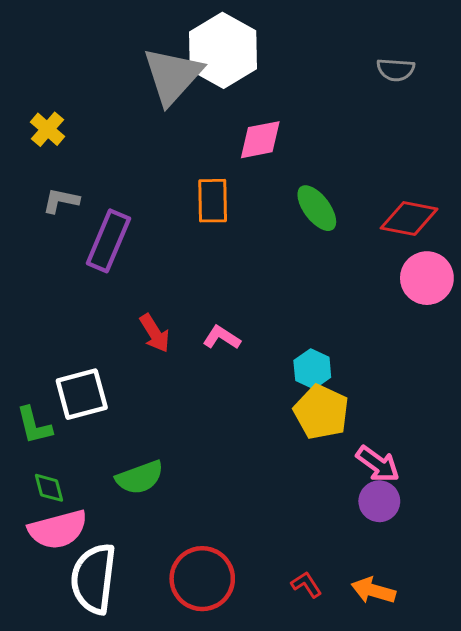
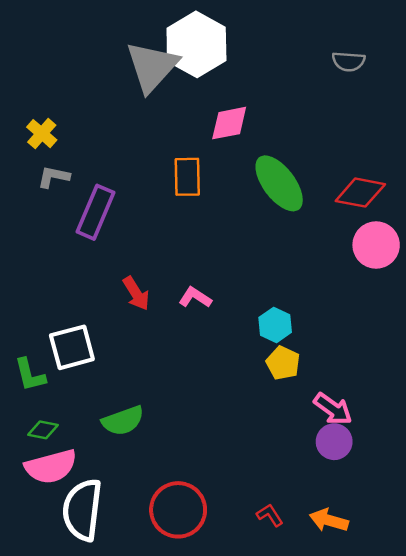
yellow cross: (47, 129) -> (42, 134), moved
green ellipse: (317, 208) -> (279, 183), size x1.4
yellow pentagon: (321, 412) -> (283, 363), size x0.7
green diamond: (49, 488) -> (43, 430), turned -64

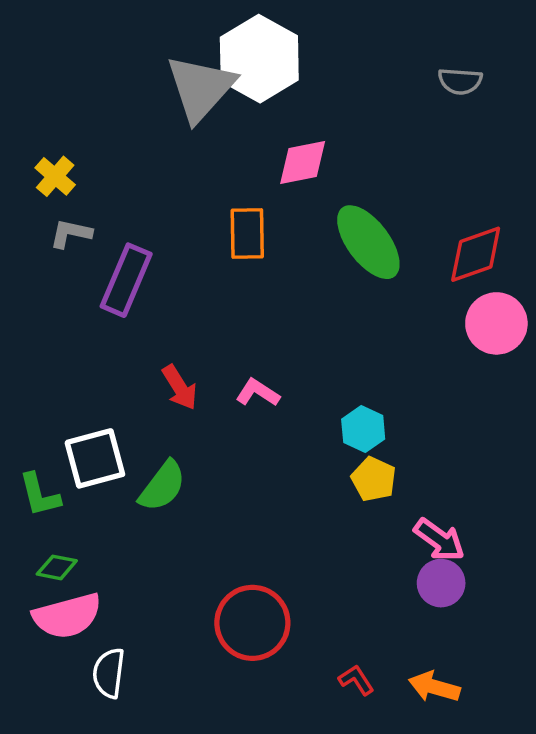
red diamond: (360, 193) -> (476, 254), turned -30
green semicircle: (123, 421) -> (162, 486), moved, turned -33
white semicircle: (82, 510) -> (109, 673), size x0.6
red circle: (178, 510) -> (252, 623), moved

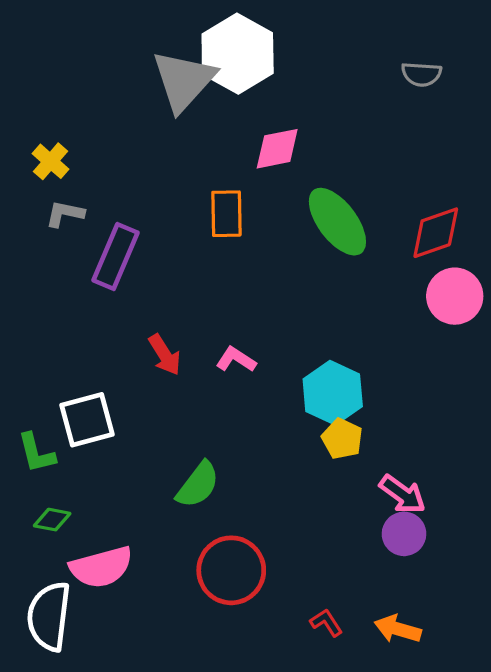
cyan hexagon: (363, 429) -> (333, 393), size x1.5
green semicircle: (162, 486) -> (198, 485), moved
pink semicircle: (67, 616) -> (101, 567), moved
white semicircle: (109, 673) -> (49, 616), moved, size x1.5

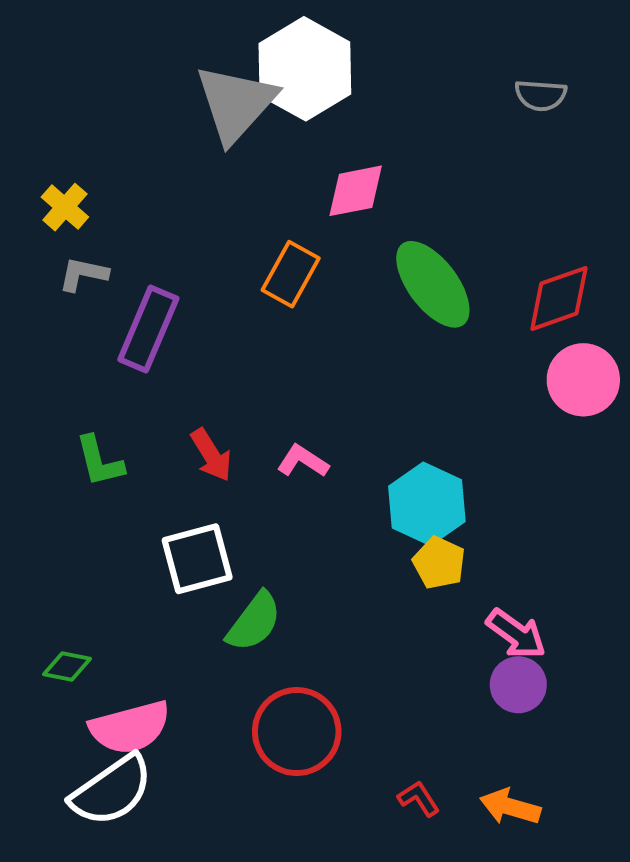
orange rectangle: (226, 214) -> (291, 274), turned 30
white square: (87, 420) -> (197, 559), moved
green L-shape: (36, 453) -> (100, 461), moved
white semicircle: (49, 616) -> (112, 790), moved, turned -132

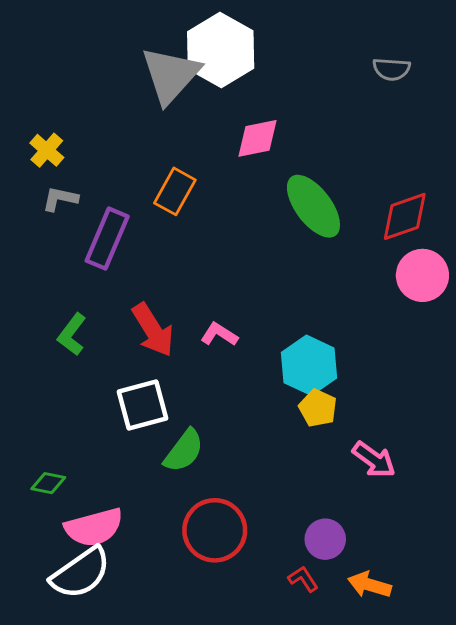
orange rectangle: (291, 274) -> (175, 191), moved
red arrow: (211, 455) -> (153, 330), size x1.4
green L-shape: (100, 461) -> (72, 334), turned 51
purple circle: (518, 685) -> (325, 539), moved

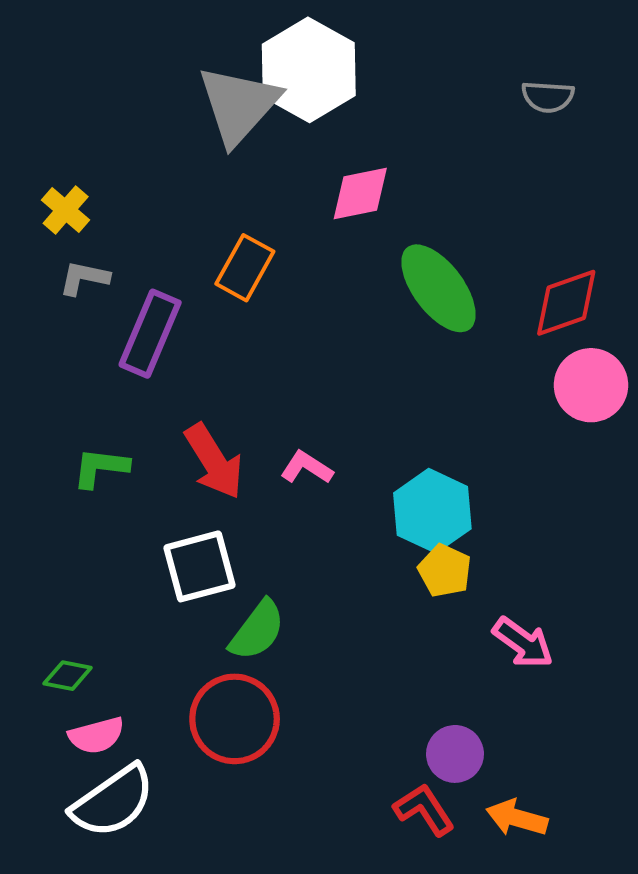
green L-shape: (72, 334) -> (101, 468), turned 60
pink semicircle: (94, 527) -> (96, 735), moved, size x0.7
red circle: (215, 530) -> (235, 719), moved
red L-shape: (303, 579) -> (424, 810), size x1.4

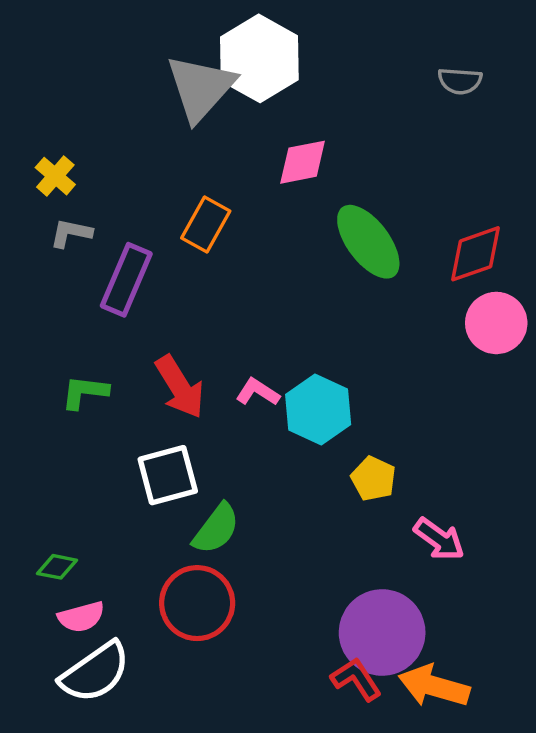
cyan hexagon: (432, 511) -> (318, 409), moved
purple circle: (455, 754) -> (382, 632), size x1.8
orange arrow: (517, 818) -> (434, 686), size x1.4

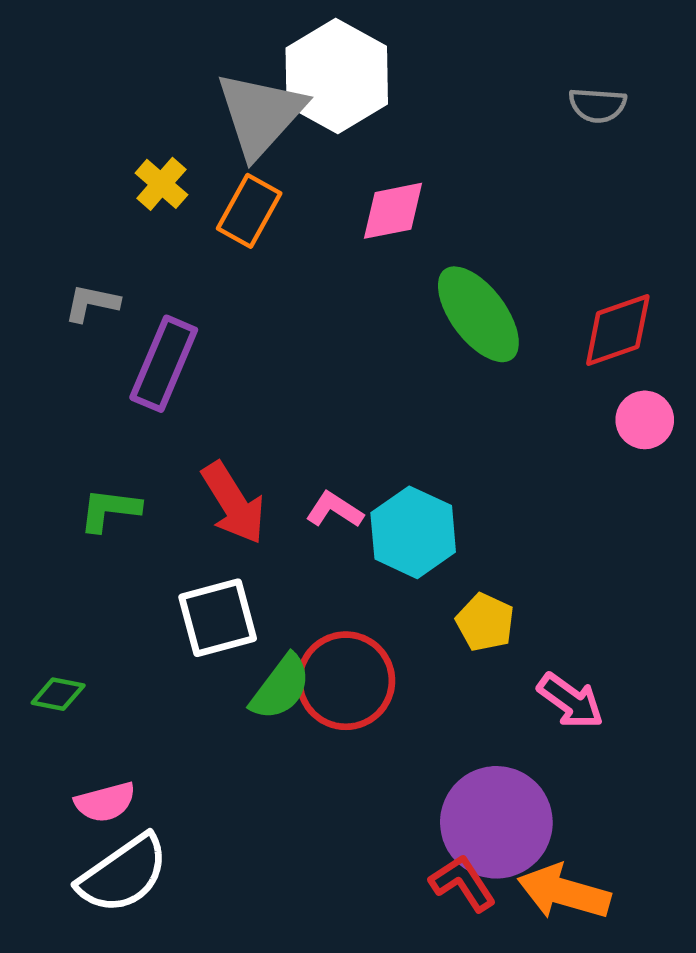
yellow cross: (55, 176) -> (161, 184), moved
orange rectangle: (206, 224) -> (249, 211), moved
pink circle: (496, 323) -> (645, 420), size x0.7
green diamond: (57, 567) -> (58, 694), moved
red circle: (197, 603) -> (346, 681), moved

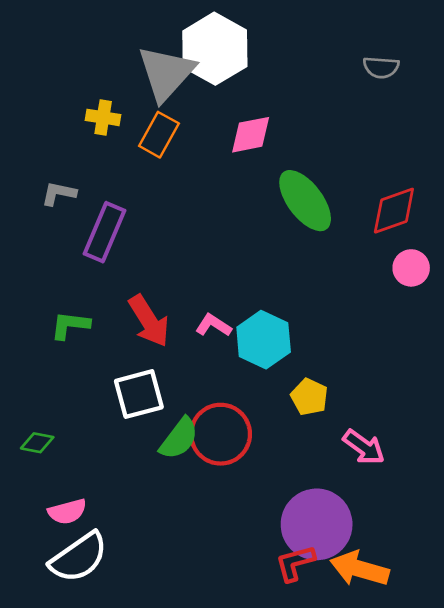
yellow cross: (161, 184) -> (103, 117), turned -32
red L-shape: (463, 883) -> (295, 563), turned -72

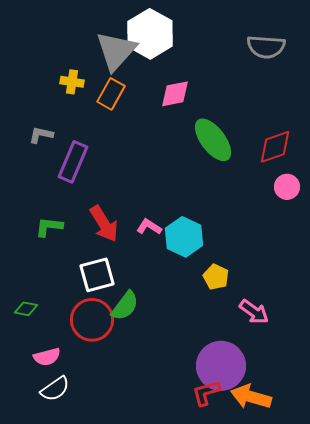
gray semicircle: (381, 67) -> (266, 47), size x1.5
red circle: (221, 434) -> (92, 320), moved
white semicircle: (79, 557) -> (55, 389), size x0.7

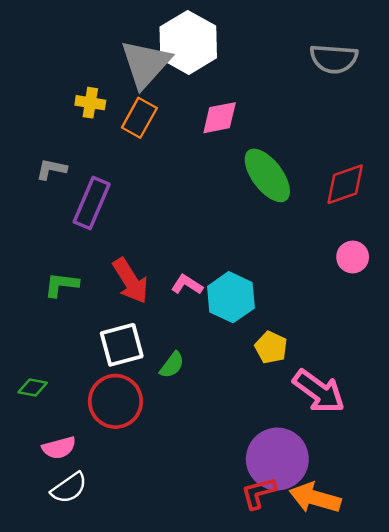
pink circle: (287, 187) -> (353, 257), moved
green semicircle: (125, 306) -> (172, 365), moved, size x0.7
pink arrow: (254, 312) -> (319, 391), size x1.4

